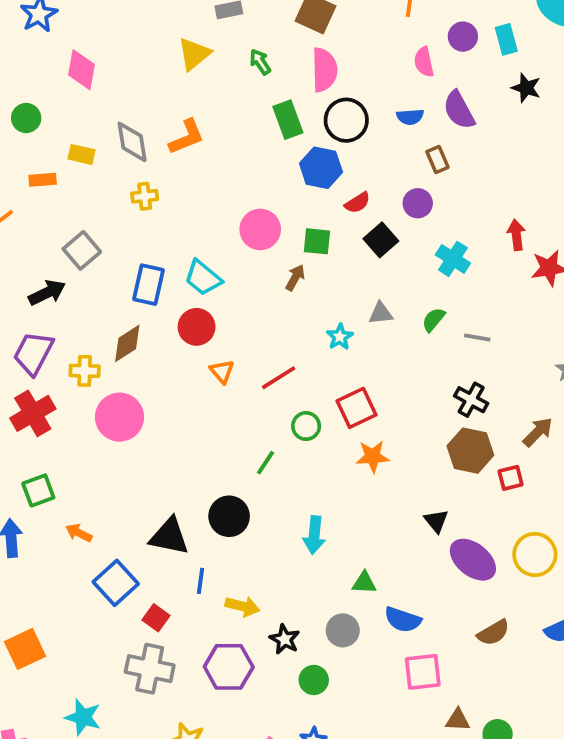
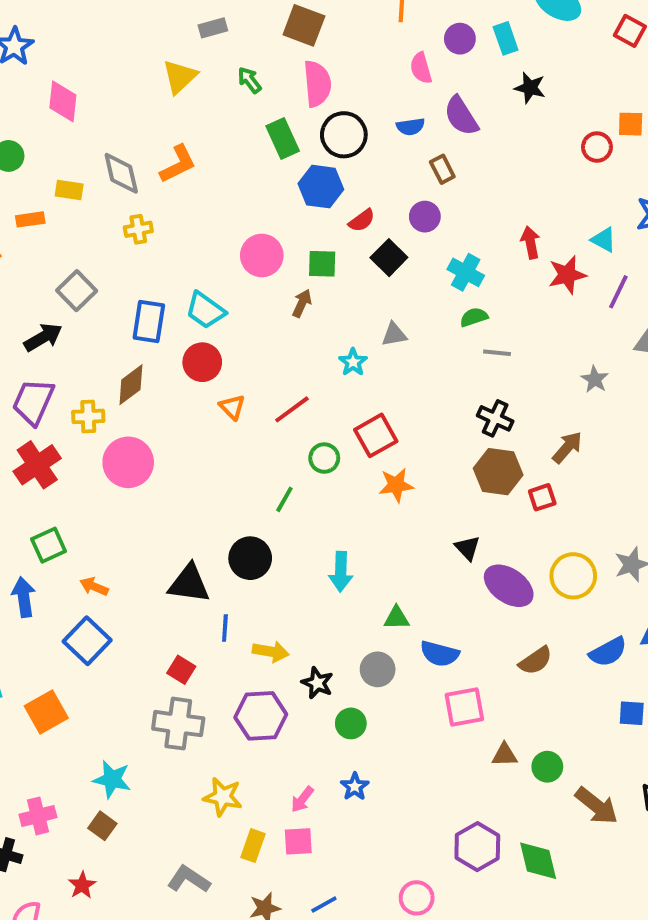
green semicircle: (434, 320) -> (474, 317), moved, turned 36
blue square: (116, 583) -> (87, 641), moved

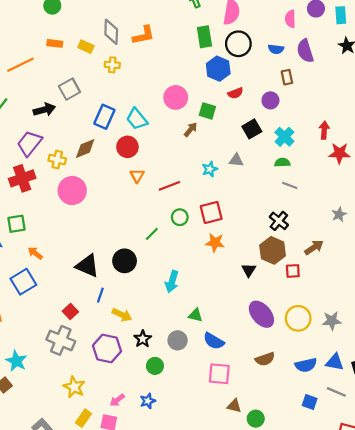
yellow rectangle: (69, 190) -> (86, 47), moved
black square: (389, 258) -> (252, 129), moved
black triangle: (467, 548) -> (249, 270), moved

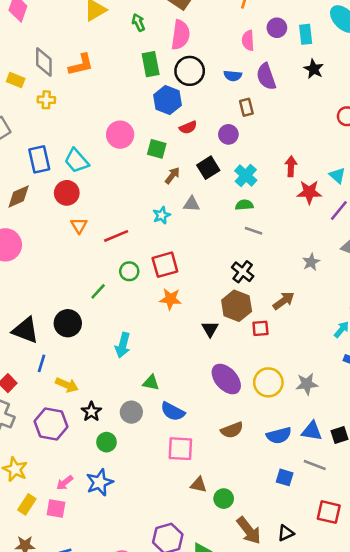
blue rectangle: (104, 117) -> (39, 159), turned -35
brown arrow: (191, 130) -> (172, 175), moved
blue star: (148, 401) -> (100, 482), size x1.5

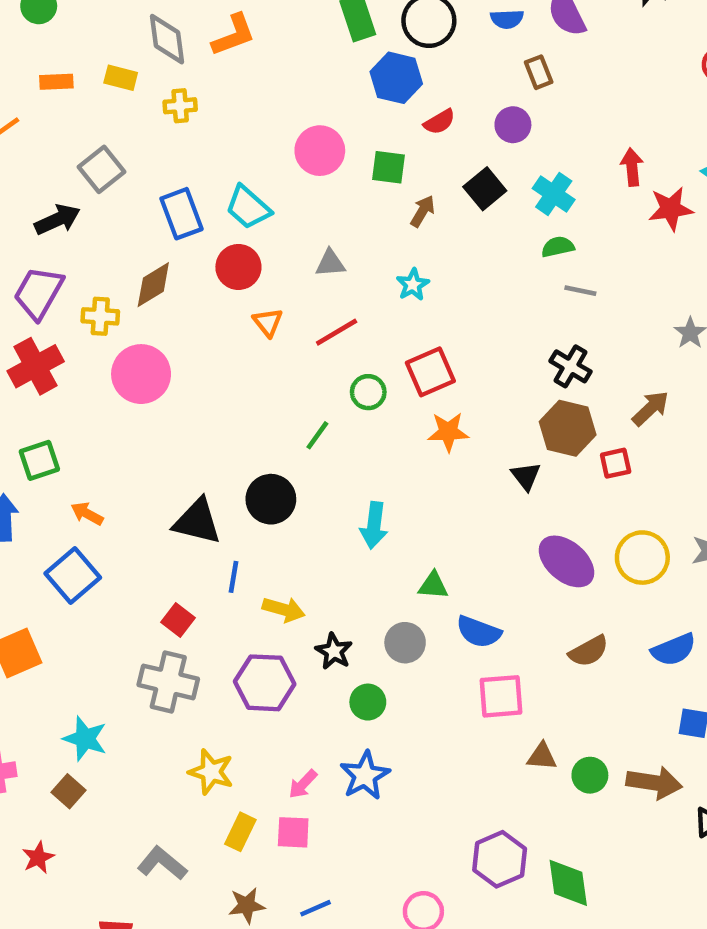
gray triangle: (192, 204) -> (330, 263), moved
brown arrow: (249, 530) -> (654, 783), moved, turned -36

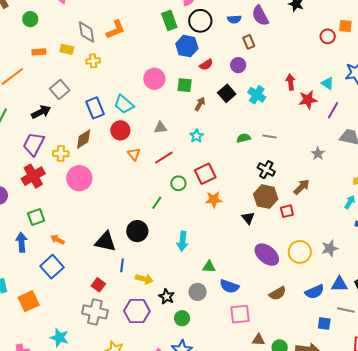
green semicircle: (558, 247) -> (244, 138), moved

